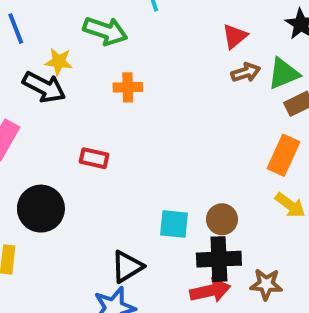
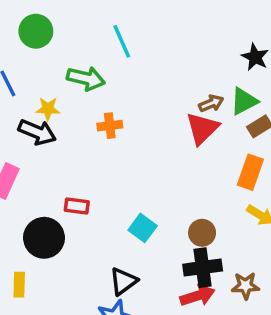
red triangle: (235, 36) -> (202, 128), moved, size x1.5
red rectangle: (94, 158) -> (77, 206), moved
cyan square: (174, 224) -> (143, 228), moved, turned 36

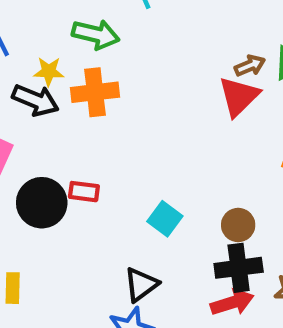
orange cross: (110, 126) -> (95, 92), moved, size x1.5
black circle: (44, 238) -> (42, 203), moved

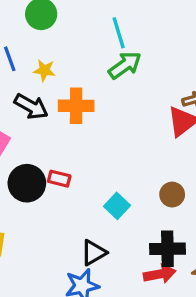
green arrow: (96, 34) -> (125, 65), moved, turned -56
yellow star: (49, 72) -> (44, 70), moved
brown circle: (238, 225) -> (172, 195), moved

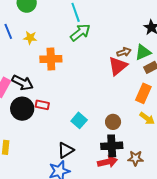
black arrow: (31, 106) -> (23, 83), moved
brown circle: (172, 195) -> (113, 122), moved

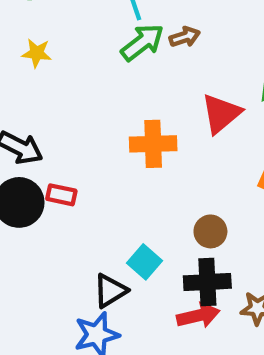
brown arrow: (124, 52) -> (185, 37), moved
orange cross: (51, 59) -> (153, 144), moved
cyan square: (79, 120) -> (144, 262), moved

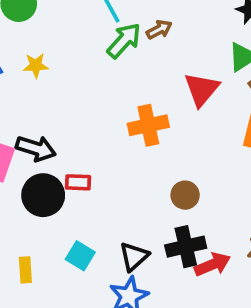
brown circle: (210, 231) -> (185, 195), moved
cyan square: (144, 262) -> (80, 256), moved
black cross: (207, 282) -> (186, 247), moved

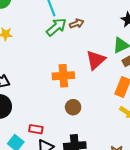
red rectangle: (78, 182) -> (36, 129), moved
brown circle: (185, 195) -> (73, 107), moved

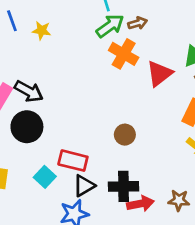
orange cross: (63, 76) -> (124, 54), moved, turned 30
red rectangle: (36, 129) -> (73, 161), size x1.5

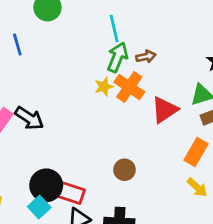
green arrow: (110, 26) -> (118, 57), turned -36
yellow star: (42, 30) -> (104, 87), moved, turned -30
black circle: (27, 127) -> (46, 185), moved

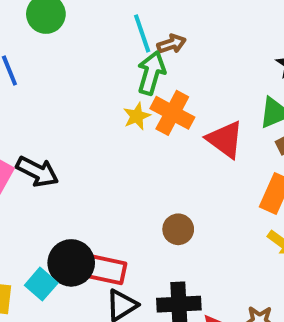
brown arrow: (146, 57) -> (172, 44), moved
red triangle: (165, 110) -> (225, 139), turned -44
cyan square: (39, 207) -> (41, 284), moved

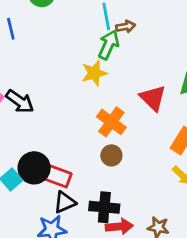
orange cross: (172, 113) -> (111, 122), moved
yellow star: (137, 116) -> (94, 73), size x1.4

